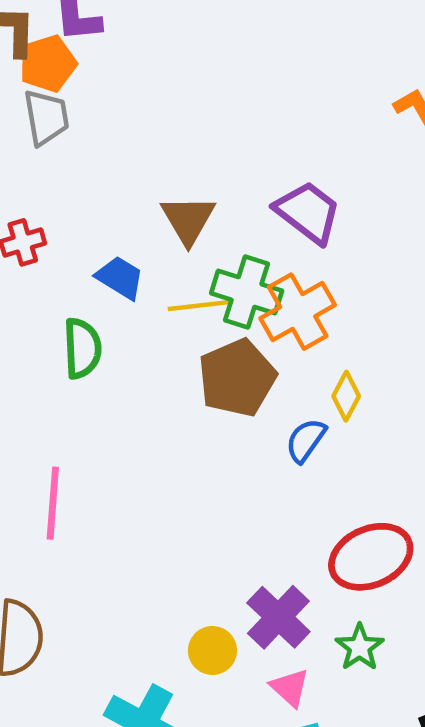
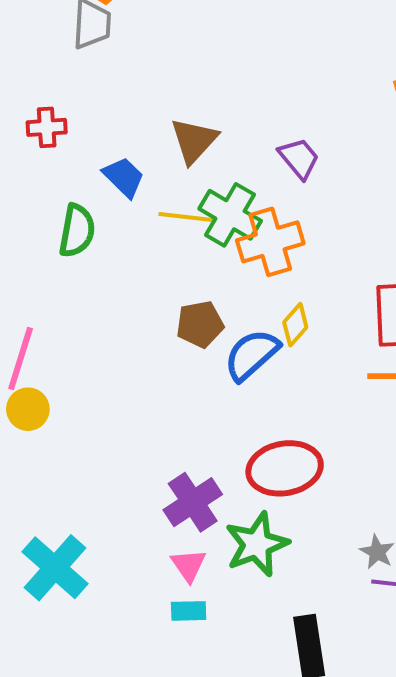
purple trapezoid: (308, 212) -> (299, 158), size x0.7
brown pentagon: (237, 378) -> (200, 324), moved, size x0.7
blue semicircle: (306, 440) -> (252, 355), size x1.4
green star: (360, 647) -> (257, 544), size x1.5
yellow circle: (212, 650) -> (28, 409), moved

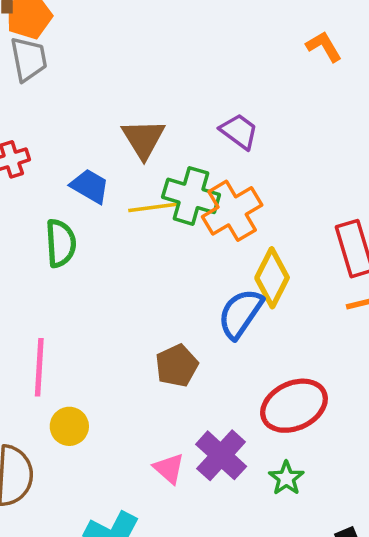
brown pentagon: (200, 324) -> (177, 366), moved
yellow diamond: (295, 325) -> (272, 278), size x1.5
yellow circle: (28, 409) -> (69, 426), moved
green star: (257, 544) -> (286, 478), size x0.6
pink triangle: (189, 565) -> (169, 468), moved

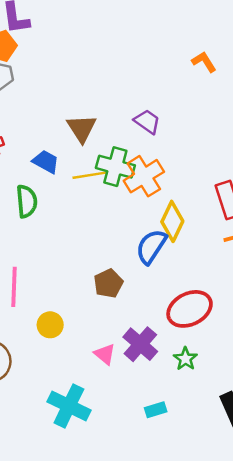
yellow circle: (69, 426) -> (50, 325), moved

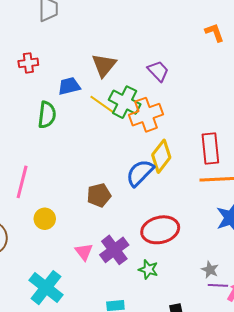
blue trapezoid: (46, 162) -> (69, 86), turned -55
yellow line: (89, 175) -> (102, 105), turned 32
green star: (185, 359) -> (148, 269), turned -30

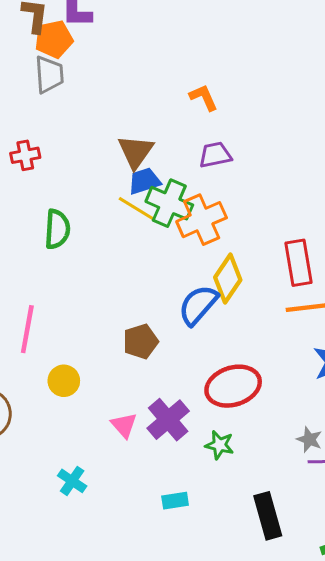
orange L-shape: (214, 33) -> (204, 97), moved
purple trapezoid: (158, 71) -> (215, 155), turned -55
blue trapezoid: (69, 86) -> (144, 181), moved
cyan cross: (46, 288) -> (72, 481), size x0.6

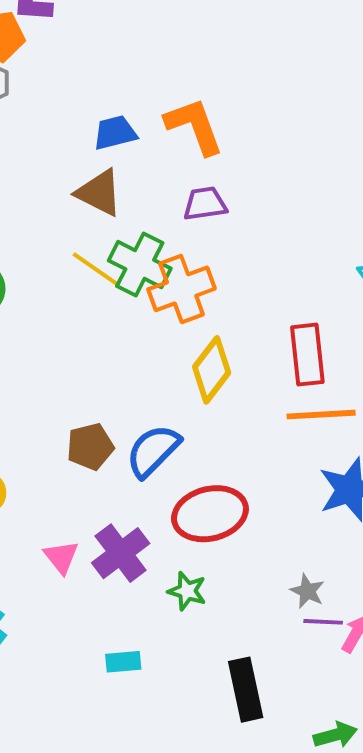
orange L-shape: (204, 97) -> (194, 126), size x1.6
brown triangle: (136, 152) -> (99, 193), turned -42
blue trapezoid: (144, 181) -> (115, 133), moved
blue semicircle: (198, 305) -> (153, 451), moved

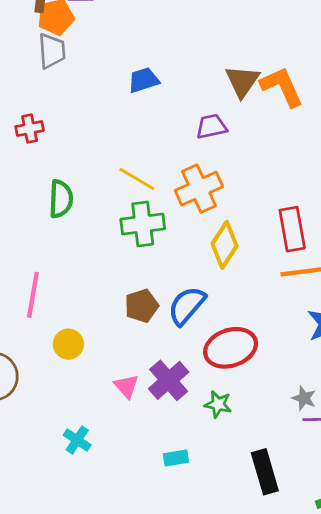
orange L-shape: (194, 126) -> (282, 87), moved
brown triangle: (99, 193) -> (242, 81), moved, turned 42
green cross: (140, 264) -> (143, 224), moved, turned -30

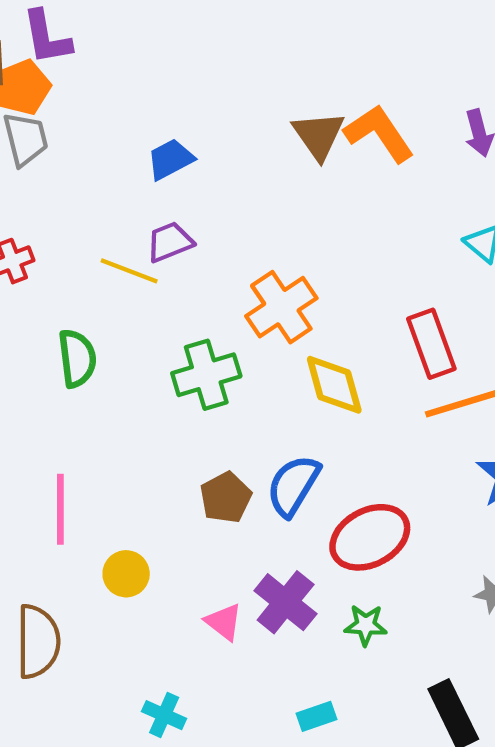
purple trapezoid: (211, 126) -> (170, 242), moved
yellow line: (137, 179) -> (129, 271), moved
yellow diamond: (225, 245) -> (334, 385), turned -39

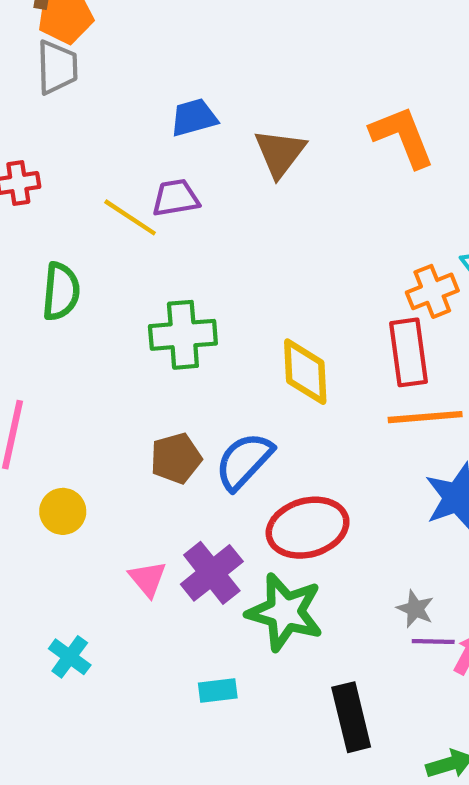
brown triangle: (318, 135) -> (280, 153), moved
orange cross: (281, 307) -> (432, 291), moved, size x0.7
green star: (366, 625) -> (285, 612), size x1.8

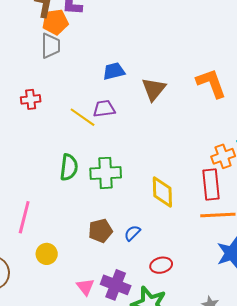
green semicircle: (61, 291) -> (69, 167), moved
blue semicircle: (244, 461) -> (132, 233), size x0.6
red ellipse: (308, 528) -> (161, 265), size x0.6
purple cross: (212, 573) -> (116, 285), turned -32

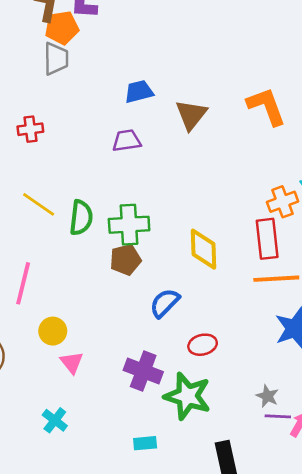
yellow line: (83, 117) -> (39, 204), moved
brown pentagon: (100, 231) -> (125, 260), moved
blue semicircle: (132, 233) -> (165, 303), size x1.4
pink triangle: (85, 287) -> (72, 362), moved

